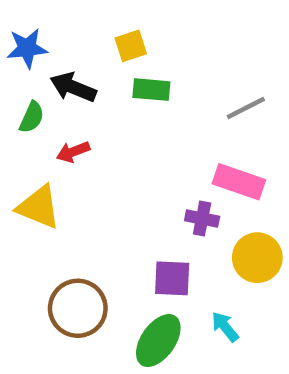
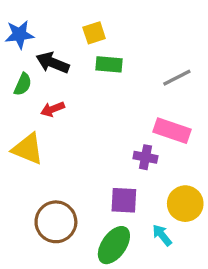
yellow circle: (257, 258) -> (185, 204), moved

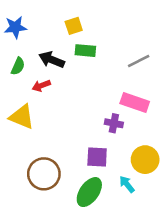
black arrow: (53, 63) -> (52, 60), moved

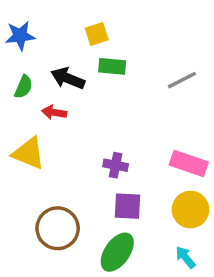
red arrow: (41, 86) -> (54, 112), turned 30
pink rectangle: (135, 103) -> (189, 164), moved
purple cross: (114, 123) -> (116, 165), moved
cyan arrow: (127, 184) -> (185, 257), moved

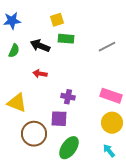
red arrow: (54, 112) -> (40, 74), moved
yellow triangle: (29, 153) -> (17, 103), moved
purple square: (127, 206) -> (59, 119), moved

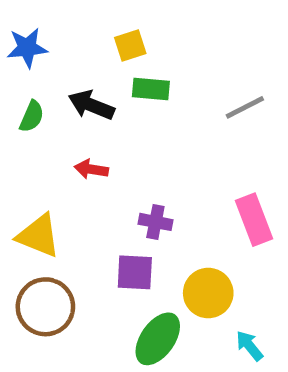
pink rectangle: (111, 96) -> (254, 220), turned 50
yellow circle: (112, 123) -> (208, 293), moved
brown circle: (34, 134) -> (45, 307), moved

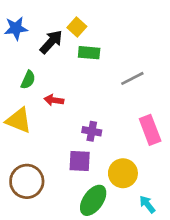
yellow square: (130, 45) -> (77, 27), turned -30
black arrow: (91, 105) -> (51, 42), moved, turned 110
gray line: (245, 107) -> (132, 78), moved
green semicircle: (32, 117) -> (28, 80), moved
yellow triangle: (39, 236) -> (19, 120), moved

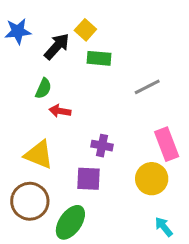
green semicircle: (28, 80) -> (43, 88), moved
yellow triangle: (19, 120) -> (39, 155), moved
yellow circle: (123, 173) -> (152, 179), moved
green ellipse: (93, 200) -> (70, 222), moved

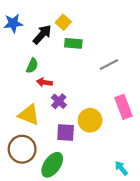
purple cross: (102, 146) -> (59, 101), moved, turned 32
yellow circle: (152, 179) -> (90, 120), moved

